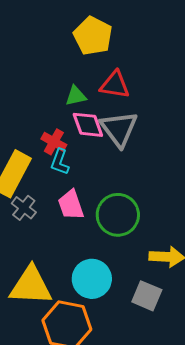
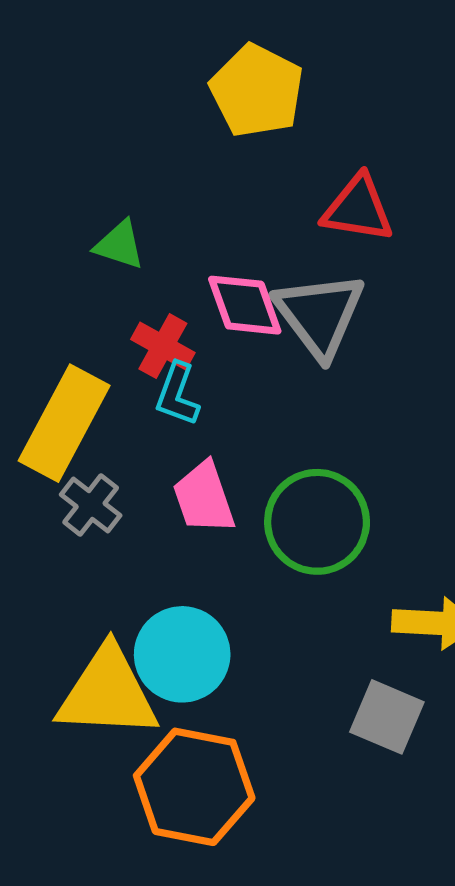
red triangle: (115, 85) -> (358, 209), moved
green triangle: (76, 96) -> (120, 245), moved, turned 30
cyan circle: (92, 279) -> (182, 654), moved

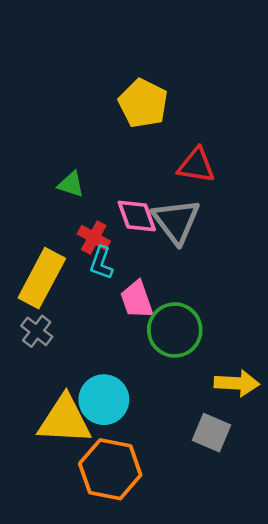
pink trapezoid: (204, 498) -> (137, 300), moved
gray cross: (91, 505) -> (37, 331), moved

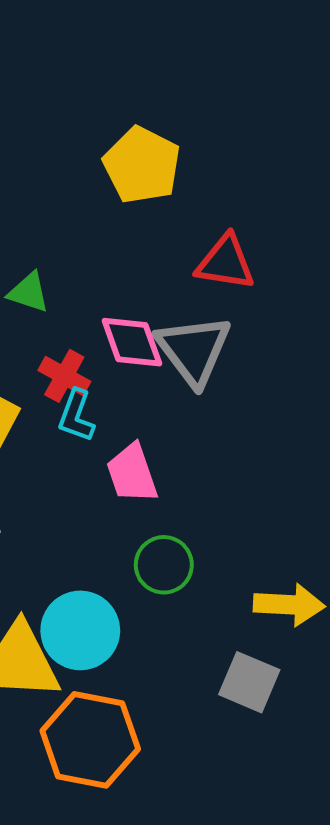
green circle: (175, 330) -> (164, 565), moved, size x0.7

